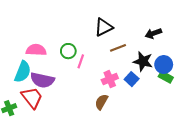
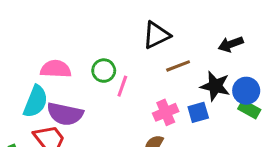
blue square: (132, 79) -> (198, 112), turned 32

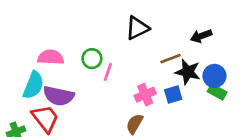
brown line: (178, 66) -> (171, 59), moved

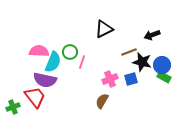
cyan semicircle: (33, 85) -> (53, 62), moved

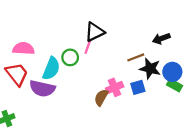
black triangle: (104, 29) -> (95, 32), moved
pink semicircle: (39, 51) -> (23, 49), moved
pink line: (82, 62) -> (88, 46), moved
red trapezoid: (35, 97) -> (17, 74), moved
brown semicircle: (102, 101) -> (101, 97), moved

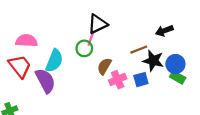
green circle: (70, 57) -> (84, 48), moved
purple semicircle: (42, 89) -> (45, 81), turned -130
brown semicircle: (101, 97) -> (104, 66), moved

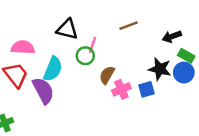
black triangle: (98, 24) -> (67, 29), moved, turned 40
brown line: (139, 50) -> (129, 26), moved
green rectangle: (178, 77) -> (186, 56), moved

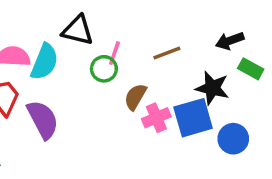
brown line: (129, 26) -> (167, 53), moved
cyan semicircle: (53, 69) -> (45, 62), moved
blue circle: (184, 73) -> (233, 139), moved
blue square: (147, 89) -> (193, 118), size x1.6

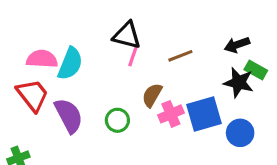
black triangle: (78, 30) -> (127, 35), moved
green circle: (104, 69) -> (117, 120), moved
black star: (212, 88) -> (239, 83), moved

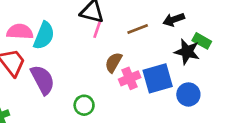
black arrow: (237, 45) -> (174, 20), moved
green circle: (117, 120) -> (84, 105), moved

